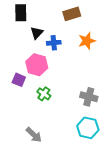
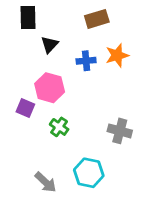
blue cross: (54, 43) -> (86, 61), moved
cyan hexagon: (88, 128) -> (89, 173), moved

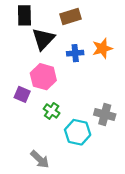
brown rectangle: (97, 19) -> (70, 17), moved
black triangle: (50, 45) -> (43, 39), size x1.5
cyan hexagon: (89, 173) -> (78, 132), moved

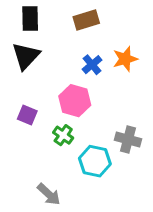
black triangle: (43, 39) -> (26, 56), moved
blue cross: (75, 53) -> (92, 65), turned -35
pink hexagon: (43, 77) -> (75, 101), moved

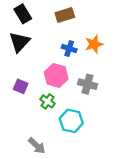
black rectangle: (30, 19) -> (23, 14), turned -30
blue cross: (92, 65) -> (69, 48), turned -32
gray cross: (128, 140) -> (87, 84), moved

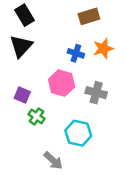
brown rectangle: (65, 15) -> (89, 16), moved
green cross: (48, 101) -> (36, 116), moved
gray arrow: (37, 146) -> (53, 161), moved

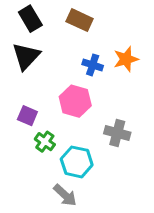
brown rectangle: (89, 16) -> (80, 20), moved, turned 42
gray cross: (96, 93) -> (117, 133), moved
cyan hexagon: (78, 133) -> (77, 162), moved

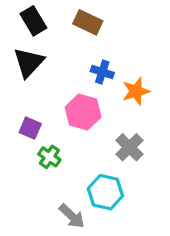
orange star: (126, 59) -> (136, 91), moved
gray cross: (117, 133) -> (129, 147), turned 30
cyan hexagon: (77, 162) -> (105, 192), moved

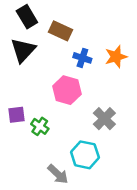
brown rectangle: (88, 22) -> (60, 31), moved
orange star: (136, 91) -> (116, 57), moved
purple square: (30, 128) -> (17, 115), moved, turned -30

